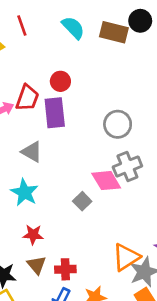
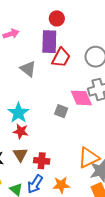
red trapezoid: (27, 98) -> (61, 58), moved
cyan star: (25, 192) -> (18, 113), moved
gray square: (82, 201) -> (61, 111), turned -32

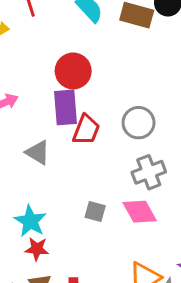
red circle: (57, 18) -> (73, 71), size x1.5
pink diamond: (81, 98) -> (140, 212), moved

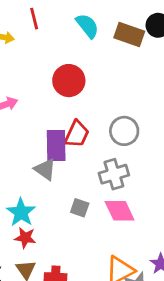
purple rectangle: (66, 107) -> (56, 146), moved
gray triangle: (38, 152) -> (45, 169), moved
gray cross: (149, 172) -> (114, 174), moved

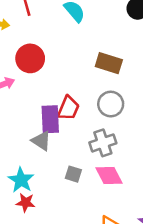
brown rectangle: (129, 35) -> (109, 63), moved
red circle: (69, 81) -> (30, 58), moved

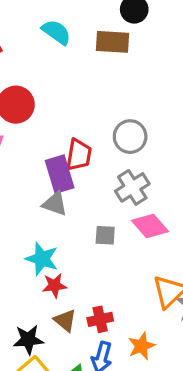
brown rectangle: (109, 63) -> (112, 42), moved

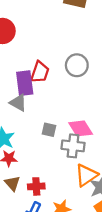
gray cross: (132, 187) -> (73, 146), moved, turned 30

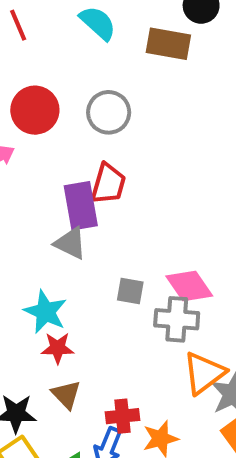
gray circle: (77, 65) -> (109, 112), moved
red cross: (36, 186) -> (122, 416), moved

